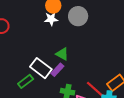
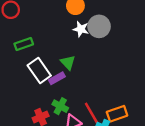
white star: (51, 19) -> (81, 29), moved
green rectangle: (26, 81) -> (24, 44), moved

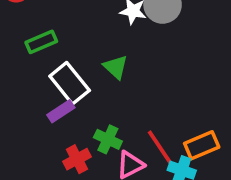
purple rectangle: (57, 78) -> (61, 111), moved

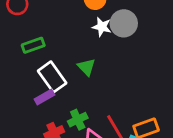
green cross: (108, 139) -> (78, 120), turned 36

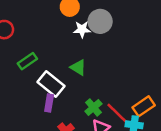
purple rectangle: (44, 97) -> (49, 103), turned -36
green cross: (78, 120) -> (93, 107), moved

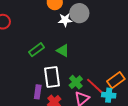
green rectangle: (27, 61) -> (37, 50), moved
white rectangle: (51, 84) -> (52, 77), moved, turned 45
purple rectangle: (49, 103) -> (38, 92), moved

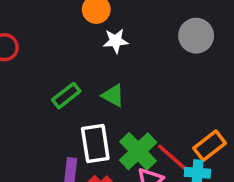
gray circle: (79, 13) -> (196, 36), moved
green cross: (76, 82) -> (138, 151), size x1.5

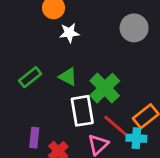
white rectangle: (95, 143) -> (82, 111), moved
green cross: (138, 151) -> (105, 88), moved

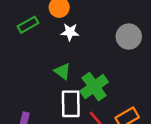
green rectangle: (30, 77) -> (28, 25), moved

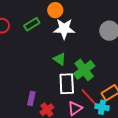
white star: (70, 32) -> (64, 29), size x1.5

